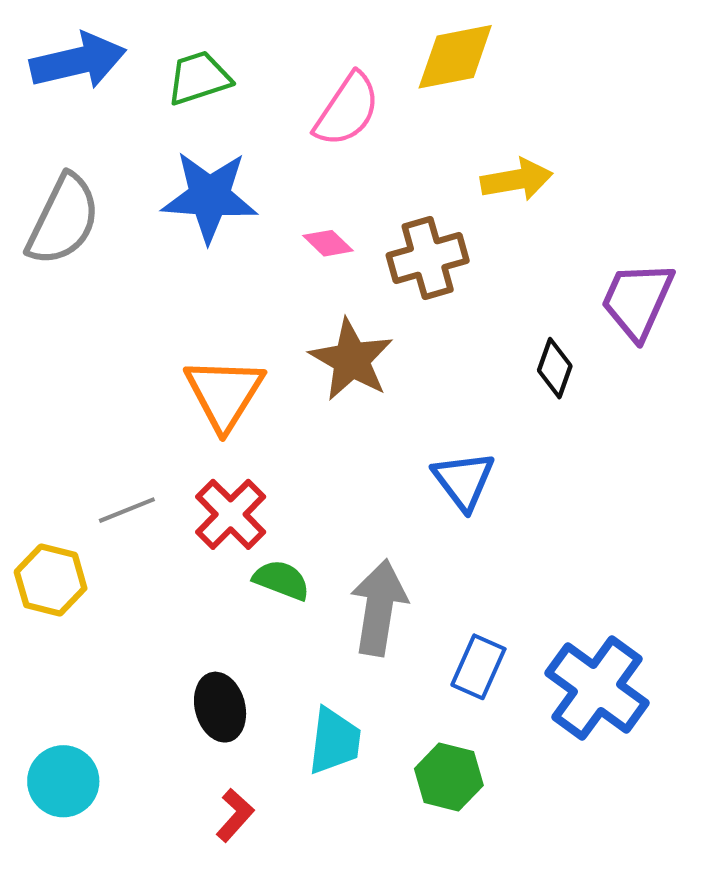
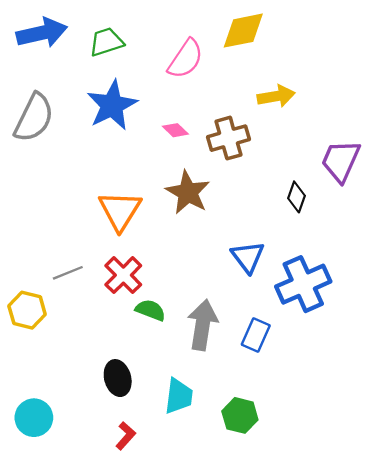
blue star: (209, 197) -> (112, 105), turned -30
blue rectangle: (478, 667) -> (256, 335), moved
blue cross: (597, 688) -> (303, 284), moved, turned 30

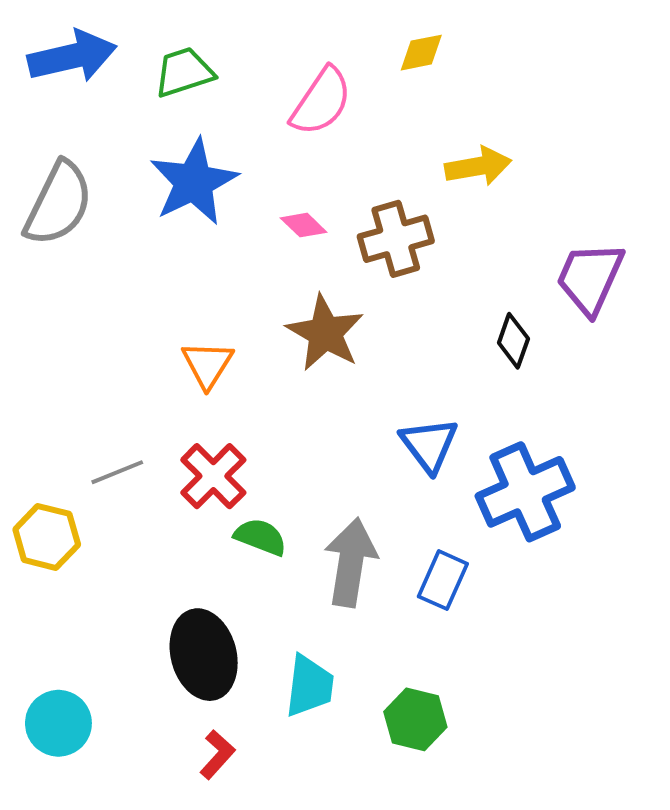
yellow diamond: (243, 31) -> (421, 53), size x0.6
orange triangle: (120, 211) -> (207, 364), size x0.7
black ellipse: (118, 378) -> (204, 655), size x1.4

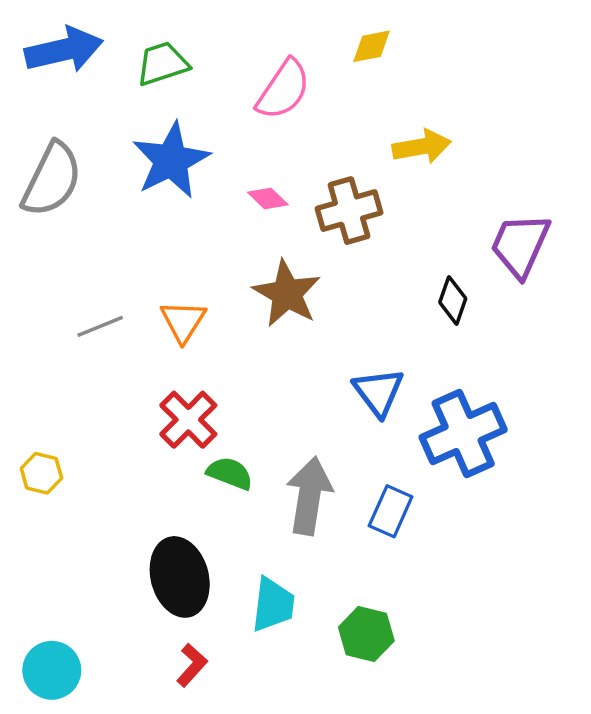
gray line: (117, 472) -> (100, 326), moved
yellow hexagon: (47, 537) -> (41, 473), size x0.7
cyan circle: (58, 723) -> (52, 670), moved

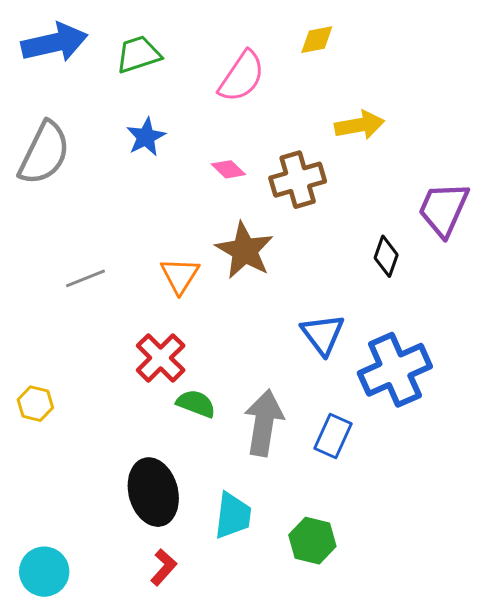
blue star: (171, 160) -> (146, 137), size x0.6
orange triangle: (183, 321) -> (180, 275), moved

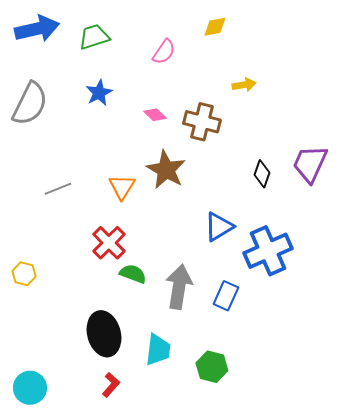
pink semicircle: (242, 77) -> (164, 52), size x0.7
yellow arrow: (360, 125) -> (244, 85), size x0.7
brown cross: (298, 180) -> (202, 122), turned 30
purple trapezoid: (444, 209) -> (310, 164), moved
blue triangle: (323, 334) -> (219, 227), turned 36

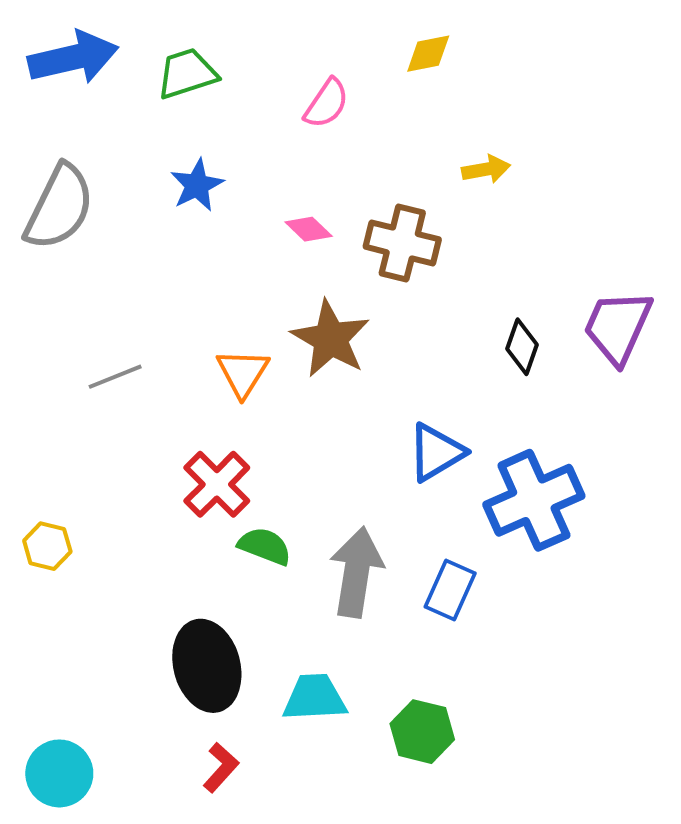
cyan trapezoid: (158, 350) -> (315, 698), turned -100

